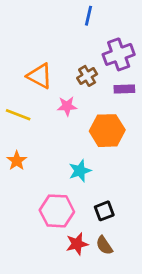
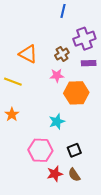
pink star: (67, 106) -> (57, 75), moved

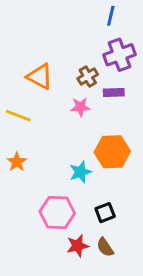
blue line: (63, 11) -> (111, 16), moved
purple rectangle: (89, 63) -> (114, 92), moved
orange hexagon: (76, 93) -> (112, 152), moved

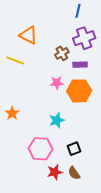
orange triangle: (40, 77) -> (28, 35), moved
pink star: (80, 107) -> (57, 83), moved
yellow line: (18, 116) -> (15, 61), moved
orange hexagon: (112, 152) -> (79, 91), moved

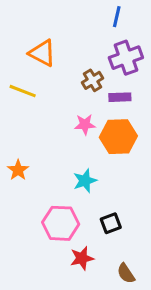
brown semicircle: (74, 173) -> (126, 273), moved

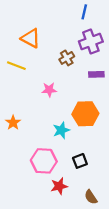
purple rectangle: (120, 97) -> (96, 74), moved
pink star: (85, 124) -> (49, 90), moved
orange hexagon: (118, 137) -> (85, 114), moved

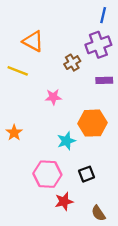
blue line: (84, 12) -> (103, 15), moved

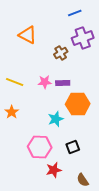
blue line: (103, 15) -> (75, 13), moved, turned 56
yellow line: (18, 71) -> (15, 82), moved
purple rectangle: (104, 80) -> (63, 83), moved

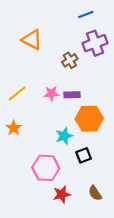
yellow line: (15, 82) -> (17, 94), turned -60
black square: (73, 147) -> (84, 155), moved
brown semicircle: (83, 180) -> (95, 193), moved

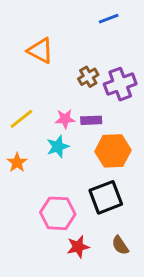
purple cross: (95, 43) -> (120, 84), moved
cyan star: (64, 136) -> (58, 146), moved
black square: (84, 155) -> (106, 197), size x1.6

